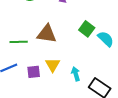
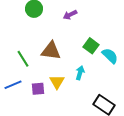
green line: (19, 42) -> (23, 59), turned 60
cyan arrow: (76, 74) -> (80, 73), moved, turned 32

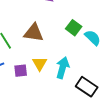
cyan arrow: (80, 73) -> (63, 68), moved, size x1.5

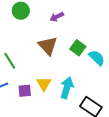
brown triangle: (34, 33) -> (48, 46), moved, turned 40

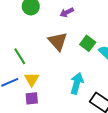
yellow triangle: (44, 84) -> (32, 79), moved
purple square: (25, 91) -> (32, 98), moved

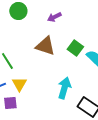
brown triangle: (58, 41) -> (45, 46), turned -30
purple square: (32, 98) -> (10, 103), moved

